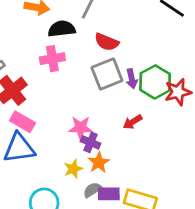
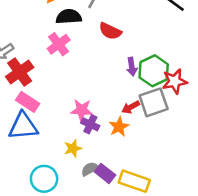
pink cross: (52, 59) -> (59, 44), turned -30
gray square: (107, 74) -> (154, 102), moved
orange star: (99, 162) -> (119, 127), moved
purple rectangle: (109, 194) -> (105, 173), turned 36

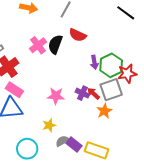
black semicircle: (69, 17) -> (55, 44), moved, turned -66
red arrow: (131, 107) -> (93, 93), turned 72
purple cross: (90, 124) -> (82, 93), moved
orange star: (119, 127) -> (104, 111), moved

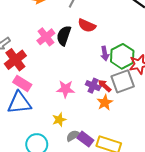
orange star: (104, 111) -> (105, 102), moved

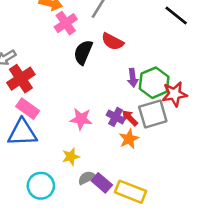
pink cross: (46, 37) -> (66, 23), moved

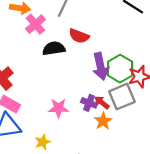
black semicircle: (83, 52) -> (54, 48), turned 65
purple arrow: (133, 78) -> (100, 66), size x1.6
yellow star: (71, 157) -> (43, 142), moved

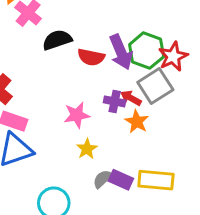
red semicircle: (79, 36) -> (91, 57), moved
yellow star: (43, 142) -> (87, 149), moved

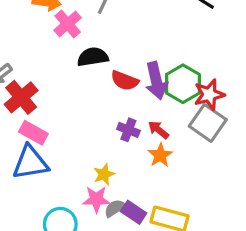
gray square: (155, 86) -> (208, 123), moved, turned -32
purple cross: (115, 101) -> (128, 130), moved
pink star: (77, 115) -> (96, 199), moved

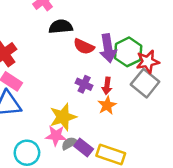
red arrow: (158, 130) -> (107, 86), turned -126
yellow star: (104, 174) -> (63, 117), size x1.6

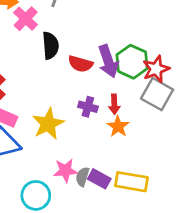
black semicircle: (61, 27) -> (50, 46), turned 100
yellow star: (63, 117) -> (48, 124), moved
gray semicircle: (70, 143) -> (82, 177), turned -35

